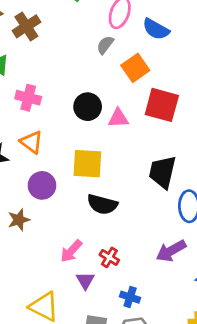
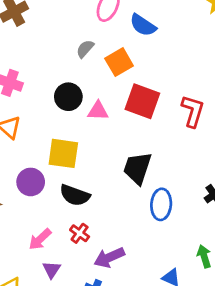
gray semicircle: (105, 45) -> (85, 49), moved
purple circle: (42, 185) -> (31, 182), moved
purple arrow: (171, 251) -> (109, 257), moved
red cross: (109, 257) -> (80, 233), moved

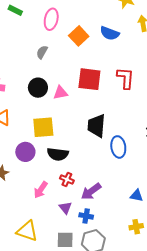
blue semicircle: (143, 25) -> (110, 33), moved
orange square: (119, 62) -> (79, 36), moved
purple triangle: (52, 270) -> (65, 208), moved

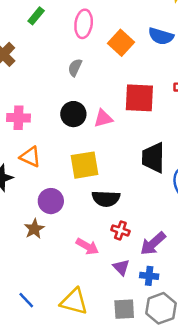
green rectangle: (15, 10) -> (36, 16), turned -72
purple circle: (25, 152) -> (51, 201), moved
pink arrow: (41, 190) -> (87, 246), turned -90

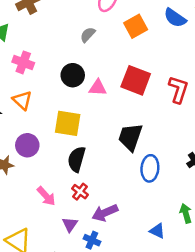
blue semicircle: (161, 36) -> (175, 18), moved
black semicircle: (106, 199) -> (77, 159), turned 85

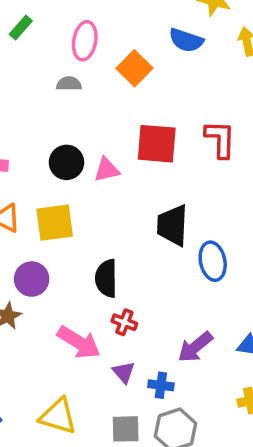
gray semicircle: (88, 35) -> (69, 84), moved, turned 63
yellow square: (68, 123) -> (55, 223), moved
pink arrow: (46, 196) -> (79, 342), size x1.4
purple arrow: (105, 213) -> (195, 347), moved

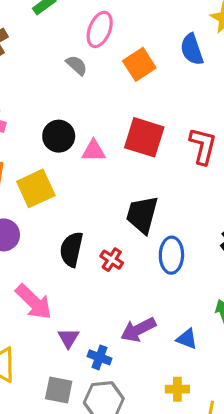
blue semicircle: (186, 40) -> (192, 49), turned 40
gray semicircle: (69, 84) -> (77, 65), turned 30
yellow square: (55, 223) -> (36, 188), turned -30
red cross: (124, 322) -> (112, 260), moved

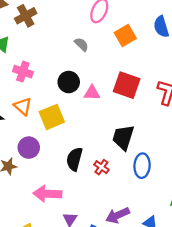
gray semicircle: (77, 65) -> (81, 44), moved
pink arrow: (34, 302) -> (47, 194), turned 136

